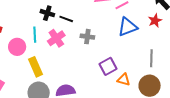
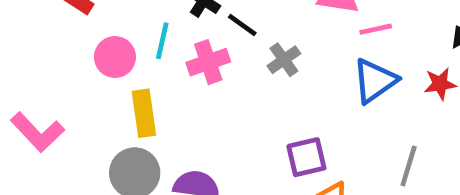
blue triangle: (128, 27) -> (375, 81), turned -30
gray cross: (87, 37) -> (284, 60), moved, turned 32

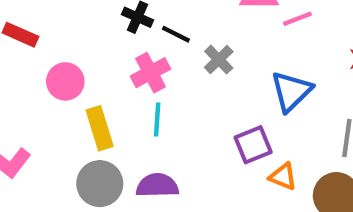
cyan line: (162, 41) -> (157, 119), moved
blue triangle: (375, 81) -> (291, 91), moved

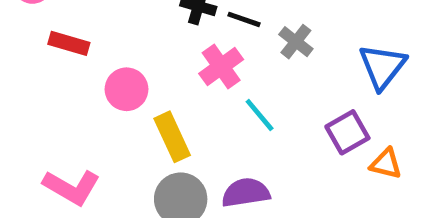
cyan line: (157, 119) -> (260, 115), moved, turned -36

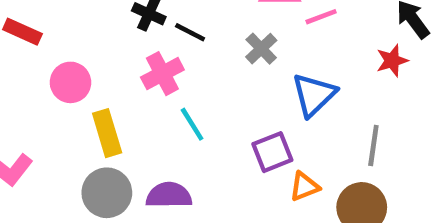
gray cross: (296, 42) -> (261, 49), moved
orange triangle: (386, 164) -> (304, 187), turned -44

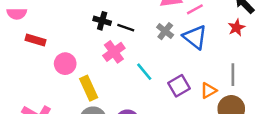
blue triangle: (314, 95) -> (195, 37), moved, turned -30
cyan line: (192, 124) -> (144, 72), moved
orange triangle: (304, 187) -> (209, 91), moved

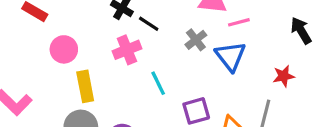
red star: (236, 28) -> (284, 76), moved

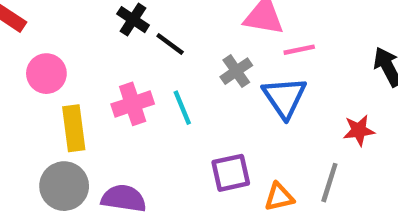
pink cross: (127, 50) -> (133, 104), moved
cyan line: (158, 83) -> (182, 108), moved

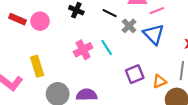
black line: (170, 44) -> (110, 13), moved
pink circle: (46, 74) -> (40, 21), moved
yellow rectangle: (74, 128) -> (37, 66), moved

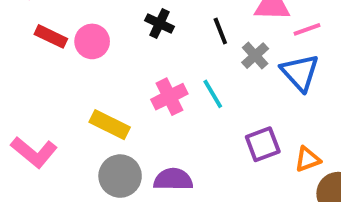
black line: (110, 13) -> (220, 31), turned 40
yellow rectangle: (37, 66) -> (110, 125), moved, turned -48

